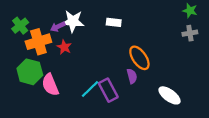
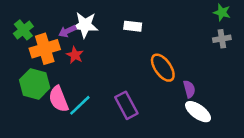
purple semicircle: (132, 76) -> (189, 89), moved
cyan line: (90, 89) -> (80, 105), moved

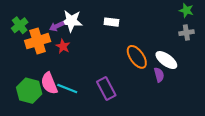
green hexagon: (35, 84) -> (29, 91), moved
cyan line: (80, 105) -> (67, 89), turned 66
white ellipse: (198, 112) -> (166, 60), moved

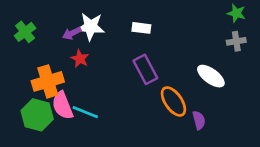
orange cross: (38, 41) -> (48, 81), moved
orange ellipse: (137, 57) -> (173, 101), moved
purple semicircle: (159, 75) -> (199, 120), moved
purple rectangle: (106, 89) -> (145, 69), moved

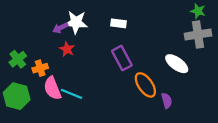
green cross: (25, 32) -> (18, 59), moved
gray cross: (236, 41) -> (198, 35), size x1.6
orange cross: (48, 81) -> (40, 68), size x0.6
green hexagon: (37, 115) -> (17, 96), moved

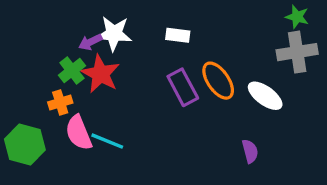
red star: (67, 49) -> (100, 74), size x1.6
green cross: (18, 59) -> (72, 71), moved
orange ellipse: (145, 85) -> (218, 81), moved

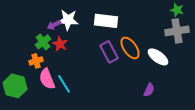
white rectangle: (178, 35) -> (106, 21), size x1.6
red star: (100, 74) -> (60, 44), size x0.7
cyan line: (107, 141) -> (64, 84), turned 36
purple semicircle: (250, 151) -> (149, 90), turned 40

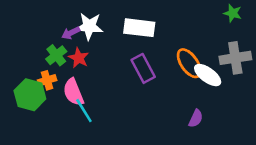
gray cross: (177, 31) -> (235, 58), moved
orange ellipse: (130, 48) -> (189, 63), moved
pink semicircle: (47, 79) -> (73, 92), moved
green hexagon: (15, 86) -> (30, 95), moved

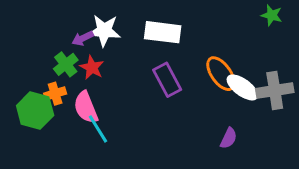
gray cross: (235, 58) -> (275, 91), moved

